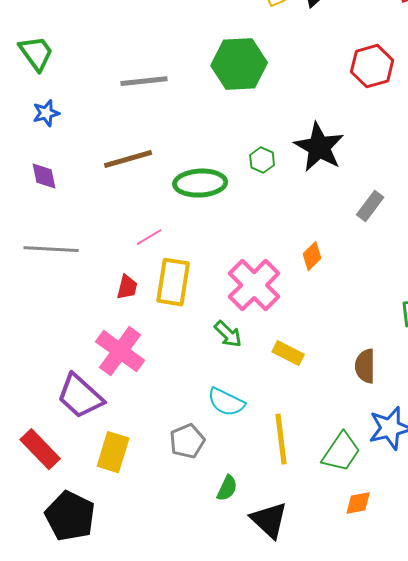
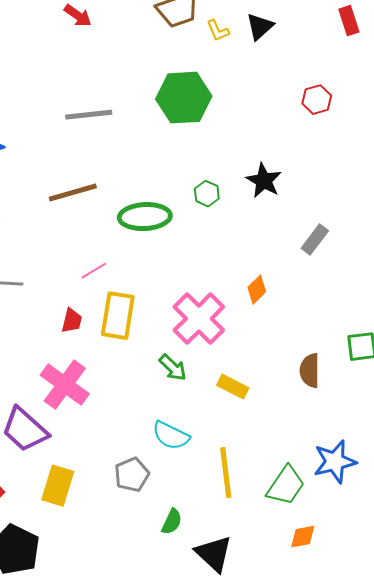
red hexagon: (372, 66) -> (317, 100), size x0.7
black star: (319, 147) -> (264, 181), size x0.7
brown semicircle: (365, 366) -> (310, 371), moved

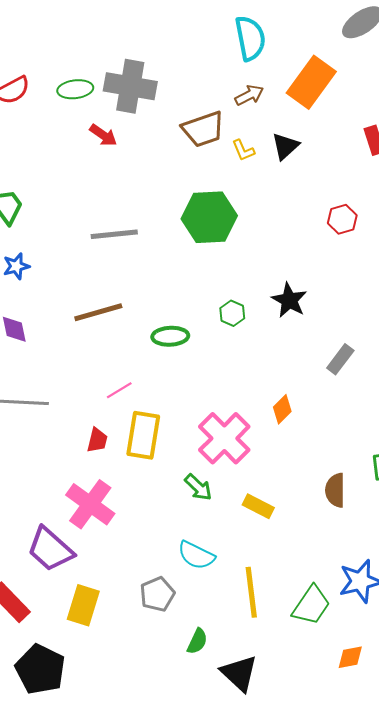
green ellipse: (145, 217) -> (170, 336), size x0.7
orange diamond: (303, 537) -> (350, 657), moved

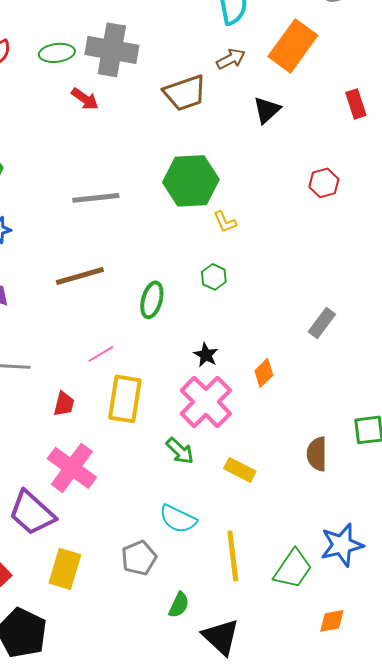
yellow L-shape: (243, 150) -> (225, 222), moved
black star: (289, 300) -> (206, 355), moved, size x0.7
green ellipse: (170, 336) -> (152, 300), turned -72
red trapezoid: (97, 440) -> (64, 404), moved

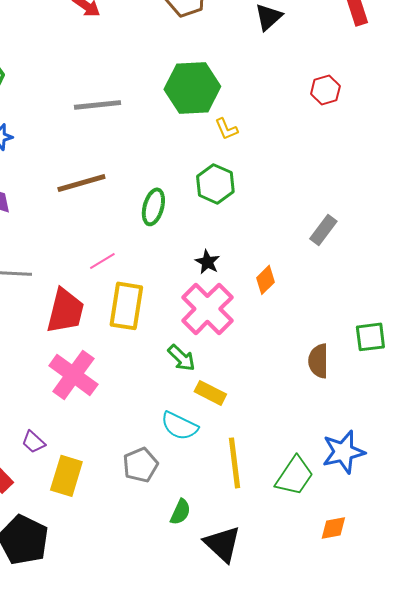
green hexagon: (214, 277) -> (215, 184), size x1.5
red trapezoid: (64, 404) -> (65, 311), size x1.8
yellow rectangle: (240, 470) -> (210, 393), moved
purple trapezoid: (32, 513) -> (33, 442), moved, size x0.5

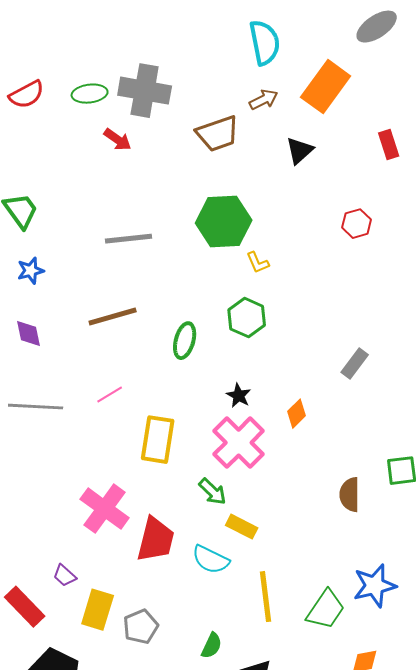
pink line: (102, 261) -> (110, 395), moved
red trapezoid: (65, 311) -> (156, 540), moved
gray pentagon: (140, 465) -> (141, 627), moved

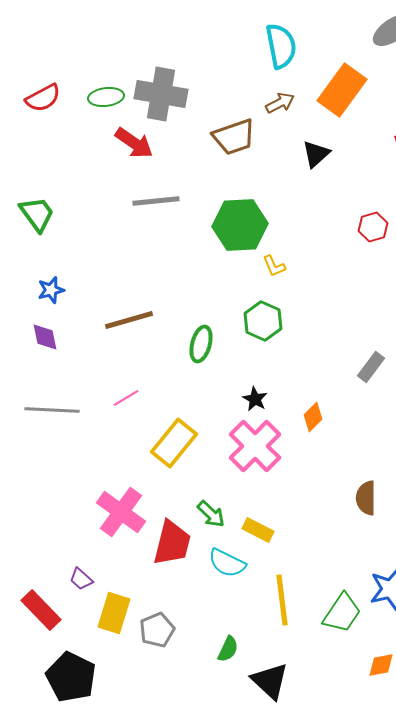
red arrow: (118, 140) -> (134, 143), size x1.4
gray line: (129, 239) -> (156, 201), moved
blue star: (31, 271) -> (51, 290), moved
yellow rectangle: (158, 440) -> (174, 443), turned 30
green arrow: (213, 492) -> (211, 514), moved

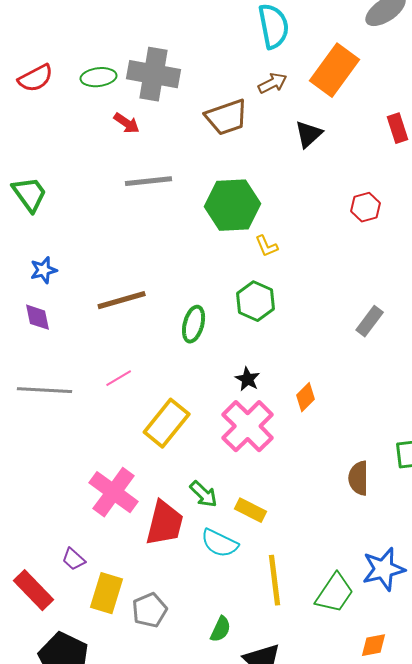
red arrow: (134, 143) -> (127, 123), size x0.7
gray rectangle: (371, 367) -> (370, 321), moved

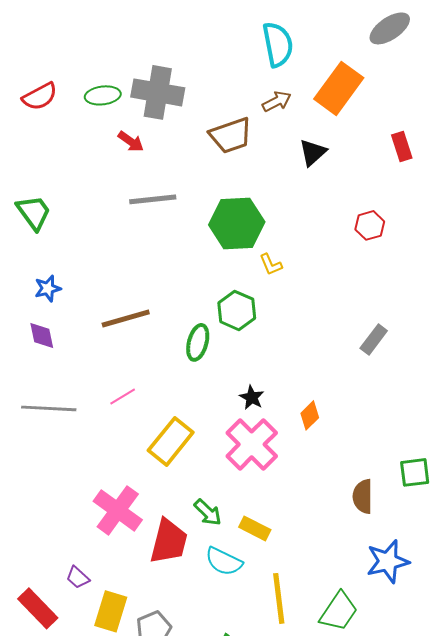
green hexagon: (256, 301) -> (237, 310), moved
blue star: (384, 569) -> (388, 561), moved

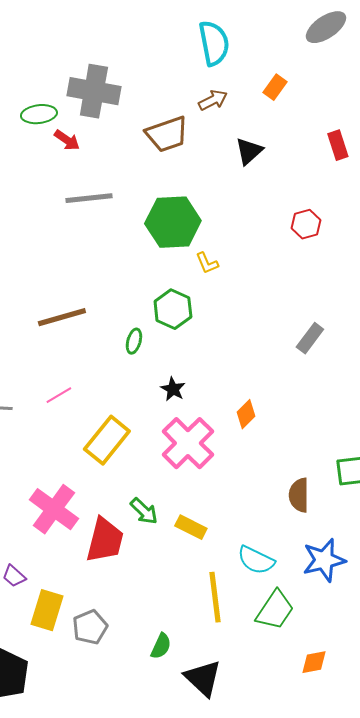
orange rectangle: (339, 88) -> (275, 87), size x0.5
green ellipse: (103, 95) -> (39, 114), moved
green ellipse: (198, 342) -> (134, 341), size x0.7
black star: (252, 397) -> (173, 389), moved
cyan semicircle: (224, 561) -> (256, 560), moved

